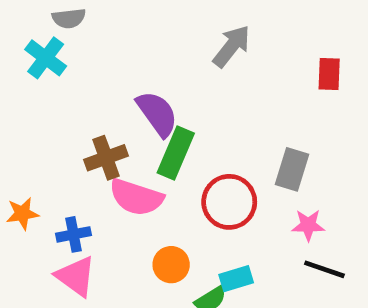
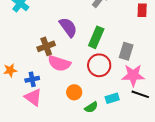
green rectangle: (176, 153) -> (96, 37), moved
pink star: (308, 225) -> (133, 75), size x1.6
cyan rectangle: (236, 279) -> (112, 98), moved

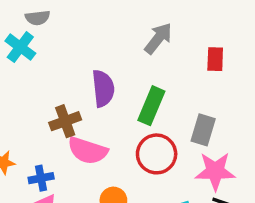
red rectangle: (142, 10) -> (215, 59), moved
purple semicircle: (68, 27) -> (103, 88), turned 30

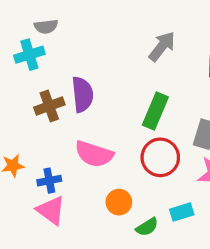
cyan cross: (20, 47) -> (29, 55), turned 36
purple semicircle: (103, 88) -> (82, 94), moved
brown cross: (65, 121) -> (49, 106), moved

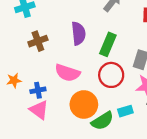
purple semicircle: (82, 94) -> (78, 33), moved
orange circle: (119, 202) -> (84, 104), size x1.6
green semicircle: (147, 227) -> (102, 121), size x1.5

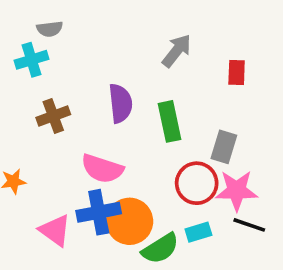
green rectangle: (108, 44) -> (169, 121), turned -35
red circle: (111, 75) -> (197, 183), moved
blue cross: (38, 90) -> (99, 212), moved, size x1.6

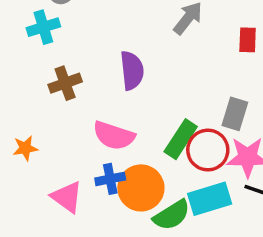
green rectangle: (169, 121) -> (181, 139), moved, turned 45
blue cross: (99, 212) -> (110, 179), size x0.7
cyan rectangle: (198, 232) -> (210, 199), size x1.6

